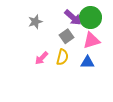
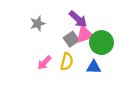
green circle: (90, 18) -> (101, 43), moved
pink triangle: (92, 40) -> (85, 35), moved

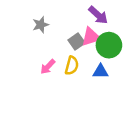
purple arrow: (78, 19) -> (98, 15), moved

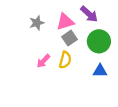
pink triangle: (91, 37) -> (65, 22), moved
blue triangle: (101, 72) -> (100, 71), moved

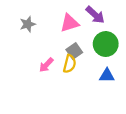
gray star: (37, 23) -> (28, 24), moved
gray square: (69, 38) -> (74, 51), moved

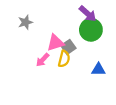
pink triangle: (70, 23) -> (55, 43), moved
green circle: (106, 44) -> (91, 30), moved

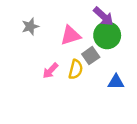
pink triangle: (55, 43) -> (71, 35), moved
gray square: (68, 47) -> (91, 56), moved

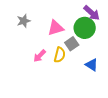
purple arrow: (103, 16) -> (92, 13), moved
blue triangle: (116, 82) -> (92, 65), turned 32

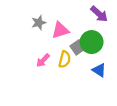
gray star: (24, 21) -> (39, 23), moved
green circle: (85, 28) -> (92, 42), moved

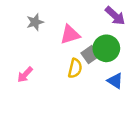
gray star: (39, 23) -> (35, 22), moved
pink arrow: (43, 60) -> (25, 75), moved

